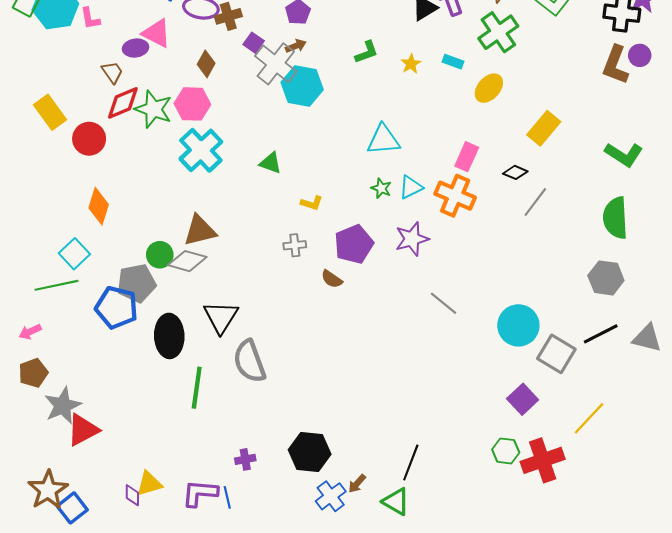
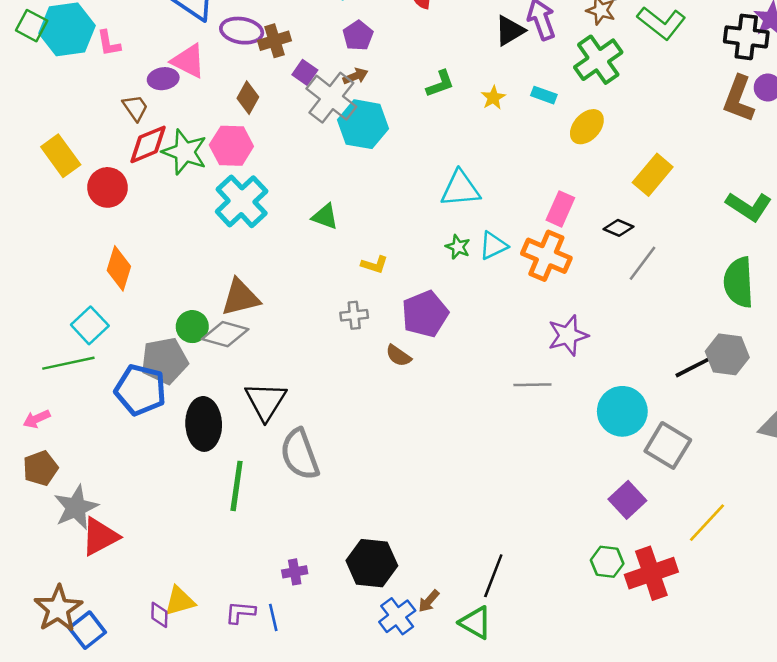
purple star: (412, 239) -> (568, 335), moved
gray line: (444, 303) -> (532, 385), turned -40
black line: (601, 334) -> (696, 366), moved
purple L-shape: (200, 493) -> (240, 612), size x0.7

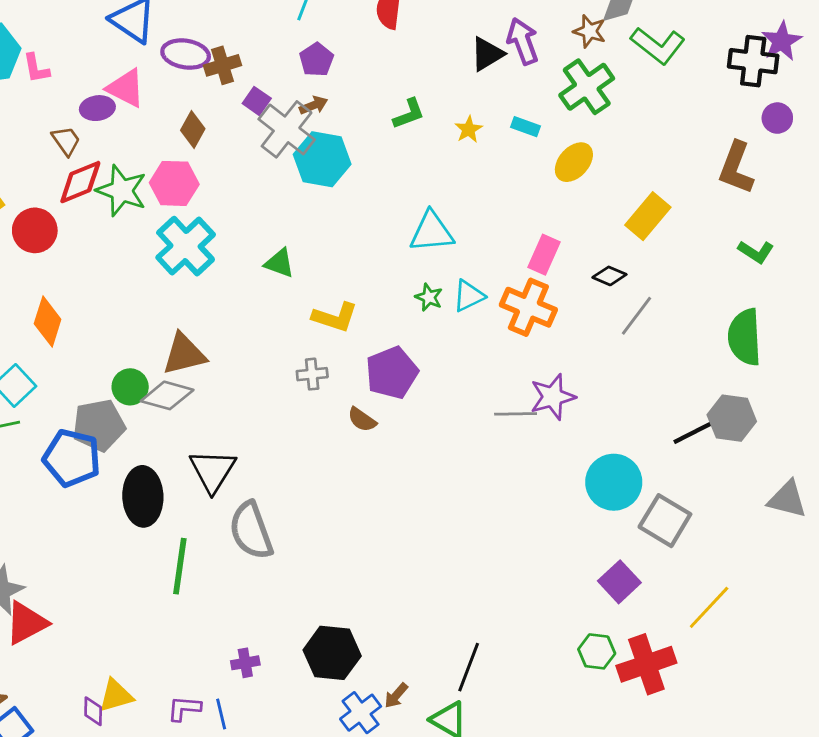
brown L-shape: (739, 99) -> (736, 168), moved
green L-shape: (749, 206) -> (756, 252), size x0.7
yellow L-shape: (374, 265) -> (335, 317), size x1.5
gray line: (532, 385) -> (516, 414), moved

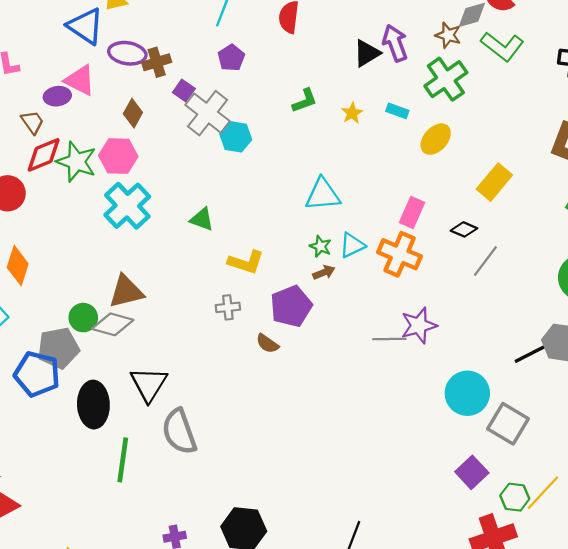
brown arrow: (314, 105) -> (324, 272), moved
cyan hexagon: (322, 159) -> (236, 137), size x0.7
green hexagon: (597, 651) -> (515, 497), moved

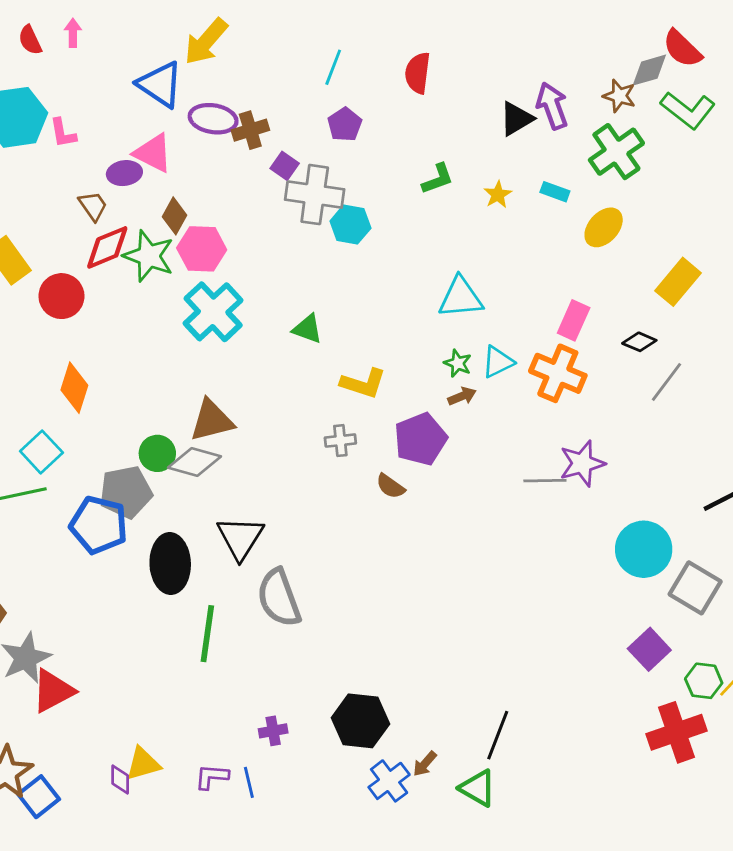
brown diamond: (133, 113) -> (174, 216), moved
gray cross: (208, 113) -> (315, 195), turned -30

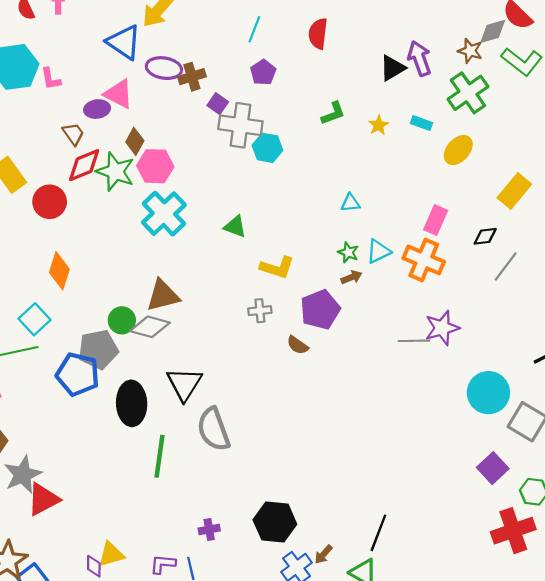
cyan triangle: (461, 298) -> (350, 203), size x0.6
black diamond: (639, 342) -> (485, 236), turned -30

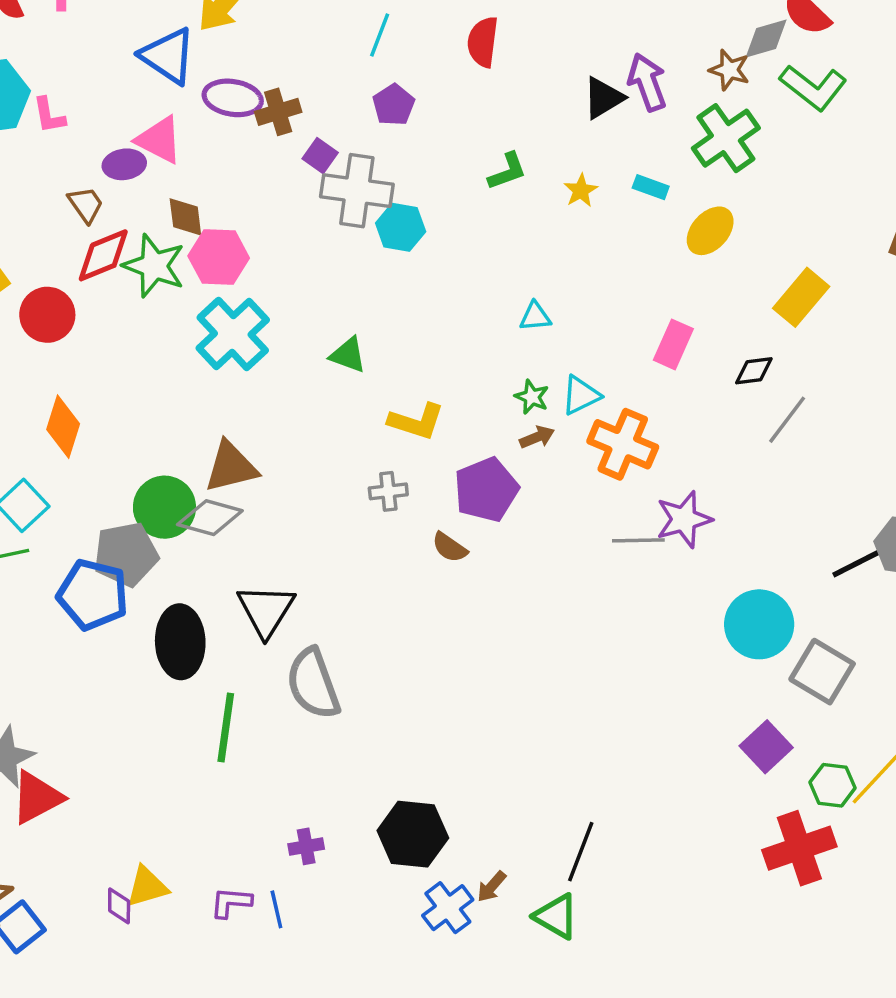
brown diamond: (135, 141) -> (185, 217), turned -36
orange cross: (424, 260) -> (623, 444), moved
green circle: (122, 320) -> (164, 507), size x1.4

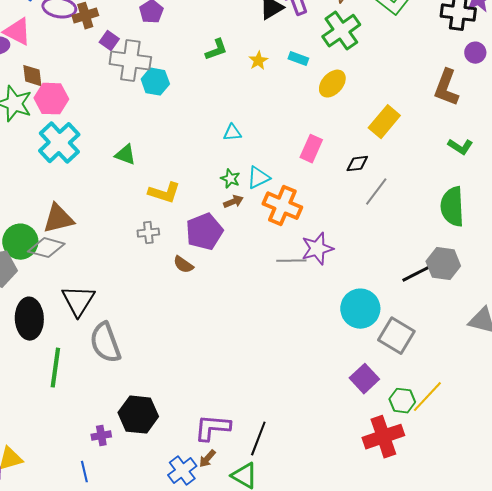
black hexagon: (413, 834) -> (138, 415), moved
purple L-shape: (231, 902) -> (212, 428), moved, size x1.5

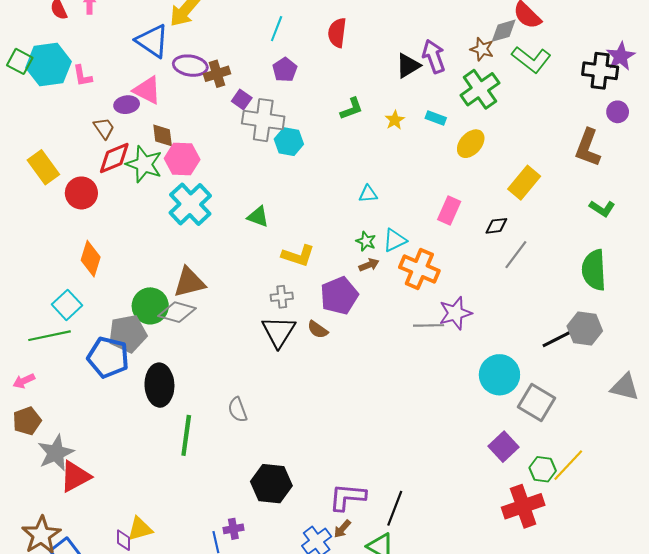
black triangle: (78, 301) -> (279, 332), moved
gray semicircle: (105, 343) -> (238, 410), size x0.6
purple cross: (101, 436) -> (233, 529), moved

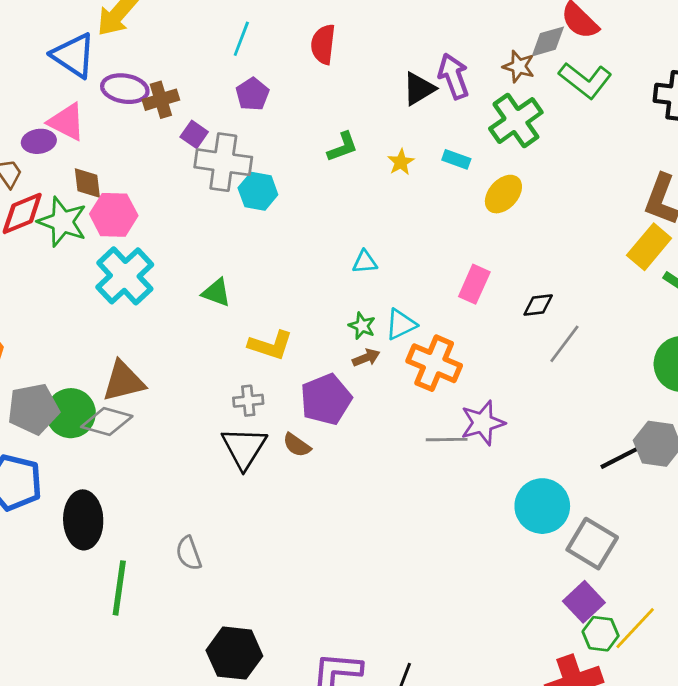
yellow rectangle: (524, 183) -> (649, 247), moved
gray pentagon: (128, 334) -> (33, 409), moved
purple square: (504, 447) -> (584, 602), moved

